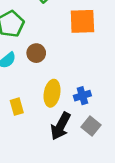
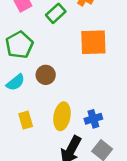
yellow rectangle: (17, 107) -> (26, 120), moved

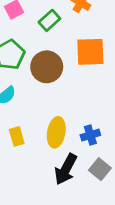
brown circle: (46, 75) -> (47, 67), moved, size x1.5

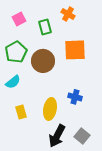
green rectangle: (49, 20) -> (45, 27), turned -63
blue cross: (90, 135) -> (75, 97), moved, turned 32

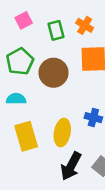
orange cross: (68, 14) -> (85, 25), moved
cyan semicircle: (13, 82) -> (16, 99), turned -140
yellow rectangle: (21, 112) -> (26, 136), size x1.6

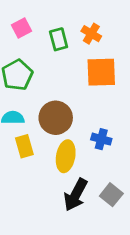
brown circle: (54, 73) -> (56, 118), moved
yellow rectangle: (26, 136) -> (24, 146), moved, size x0.7

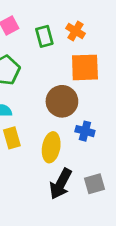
brown circle: (56, 118) -> (62, 101), moved
gray square: (111, 195) -> (94, 184), turned 35

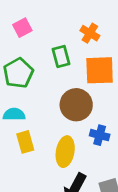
green rectangle: (44, 36) -> (61, 57), moved

